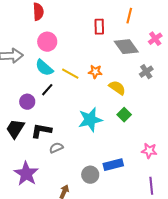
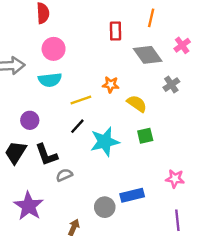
cyan semicircle: (44, 68) -> (50, 80), turned -48
yellow line: (70, 74) -> (81, 100), moved, turned -48
black line: (47, 90) -> (77, 126), moved
green square: (124, 115) -> (145, 136), turned 32
black L-shape: (41, 131) -> (46, 155), turned -120

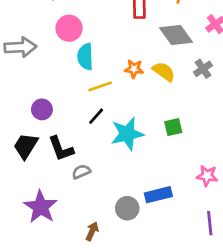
cyan semicircle: (50, 80) -> (85, 57), moved, turned 95
yellow semicircle: (137, 104) -> (164, 72), moved

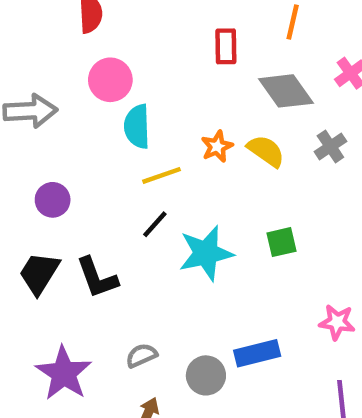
orange star: (134, 69) -> (217, 146), turned -30
purple circle: (42, 109) -> (53, 200), moved
gray semicircle: (81, 172) -> (141, 355), moved

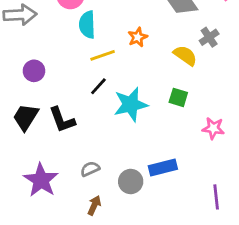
yellow semicircle: (266, 151) -> (185, 55), moved
green square: (282, 242) -> (178, 97), turned 30
pink star: (337, 322) -> (213, 128), moved

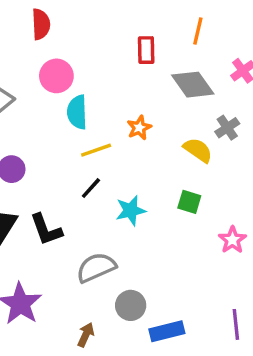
cyan star: (131, 104) -> (131, 211), size x0.7
pink star: (213, 128) -> (232, 240), turned 30
blue rectangle: (163, 168) -> (167, 331), moved
gray semicircle: (90, 169) -> (96, 267), moved, size x1.6

